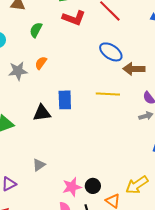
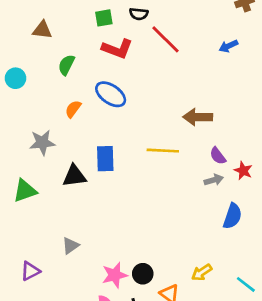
blue ellipse: (111, 52) -> (111, 94), moved
gray star: (18, 71) -> (42, 142), moved
yellow arrow: (137, 185) -> (202, 272), size x0.7

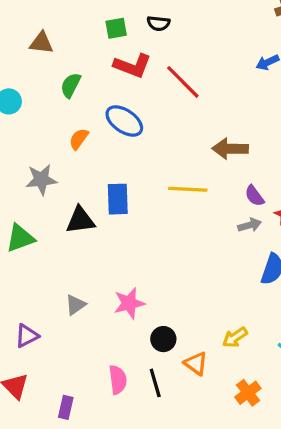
red line: (166, 39) -> (183, 82), moved
pink star: (115, 275) -> (129, 303), moved

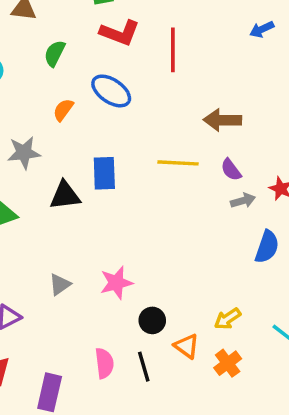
red line: (183, 82) -> (173, 50), turned 45
purple semicircle: (254, 196) -> (231, 170), moved
orange cross: (248, 393) -> (228, 363), moved
purple rectangle: (66, 407) -> (50, 392), size x1.5

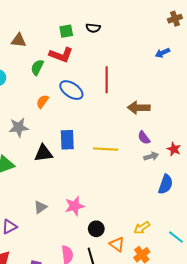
red L-shape: (120, 33) -> (61, 55), moved
red line: (173, 50) -> (107, 80), moved
yellow line: (178, 163) -> (106, 149), moved

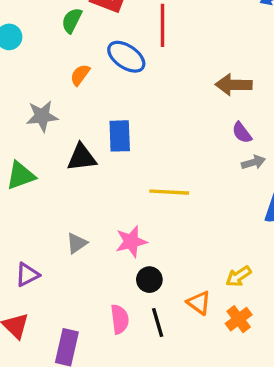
red line: (107, 80) -> (163, 25), moved
yellow line: (106, 149) -> (169, 192), moved
black circle: (96, 229) -> (149, 280), moved

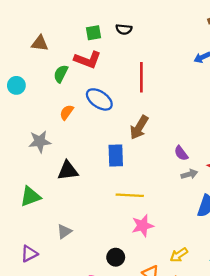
red line: (163, 25) -> (141, 77), moved
brown arrow: (234, 85) -> (139, 127), moved, turned -60
blue rectangle: (120, 136) -> (116, 156), moved
green triangle: (21, 176) -> (30, 196), moved
pink star: (131, 242) -> (143, 226), moved

